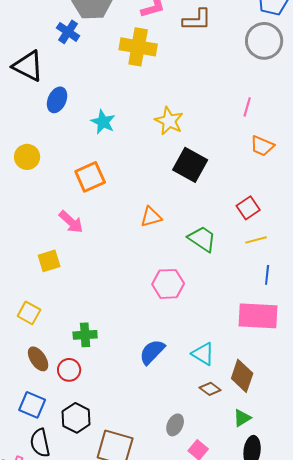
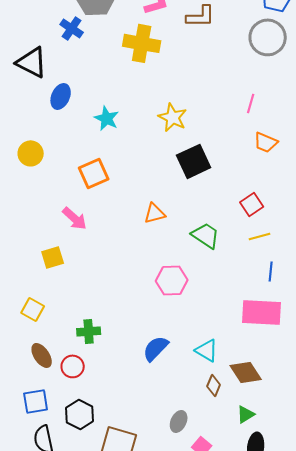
black square: (190, 165) -> (194, 161), turned 36
brown diamond: (242, 376) -> (246, 372), turned -52
brown diamond: (210, 389) -> (214, 385), turned 75
blue square: (32, 405) -> (36, 401), turned -32

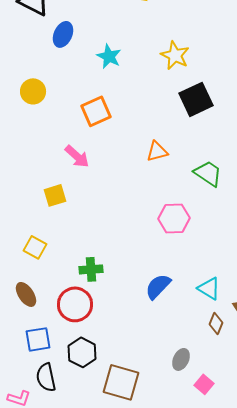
brown ellipse: (42, 355) -> (26, 294), moved
red circle: (73, 366) -> (75, 304), size x1.5

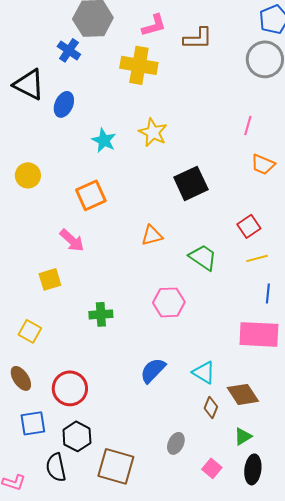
blue ellipse: (63, 34) -> (64, 104), moved
yellow star: (175, 55) -> (153, 132), moved
green cross: (91, 269) -> (101, 314), moved
black semicircle: (46, 377) -> (56, 467), moved
pink square: (204, 384) -> (212, 468), moved

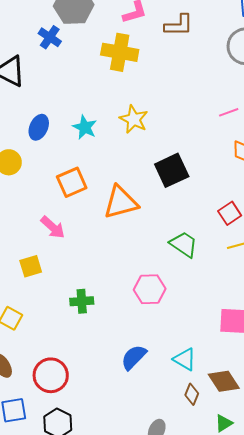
blue ellipse: (64, 104) -> (39, 127), moved
pink line: (248, 125) -> (229, 112), turned 54
orange triangle: (152, 235) -> (121, 202), moved, size x1.6

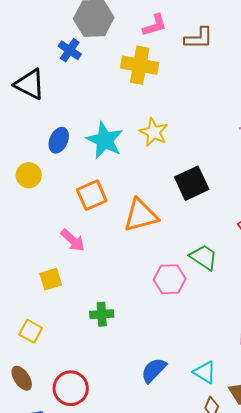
cyan star: (85, 127) -> (105, 140), size x1.5
pink hexagon: (150, 289) -> (170, 279), moved

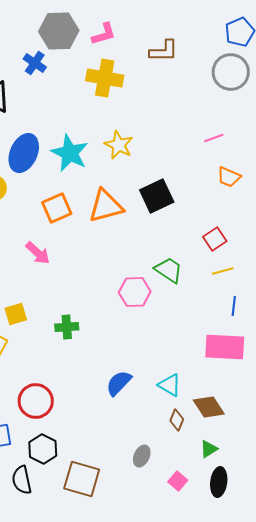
pink L-shape: (155, 25) -> (104, 34), moved
blue ellipse: (59, 140) -> (24, 153), size x1.5
orange triangle: (141, 215) -> (106, 206), moved
yellow square: (51, 279) -> (16, 314), moved

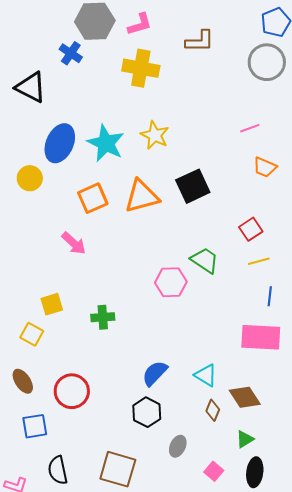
black hexagon: (43, 449) -> (147, 412), moved

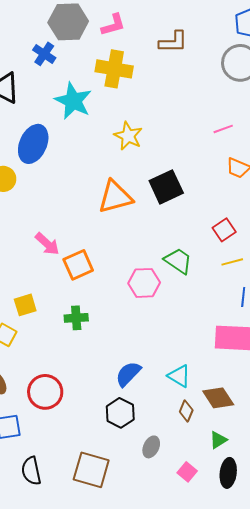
cyan star: (106, 143) -> (73, 101), moved
orange square: (93, 198) -> (78, 265), moved

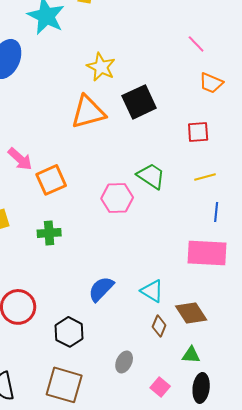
pink line: (223, 129) -> (196, 44), turned 66
yellow star: (128, 136) -> (101, 67), moved
red square: (224, 230) -> (198, 132), moved, turned 30
black hexagon: (120, 413) -> (69, 332), moved
green triangle: (218, 440) -> (191, 355), turned 36

